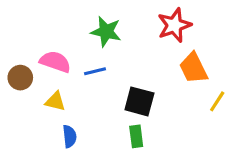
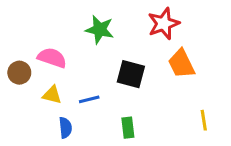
blue line: (95, 71) -> (89, 99), moved
black square: (139, 101) -> (131, 74), moved
yellow line: (217, 101) -> (204, 120), moved, turned -42

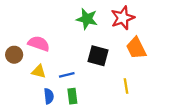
green star: (100, 30) -> (87, 19), moved
yellow line: (204, 120) -> (126, 86), moved
green rectangle: (128, 128) -> (72, 96), moved

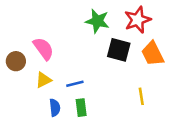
pink semicircle: (39, 44) -> (43, 49), turned 35
black square: (98, 56) -> (119, 50), moved
yellow triangle: (39, 72) -> (43, 80), turned -40

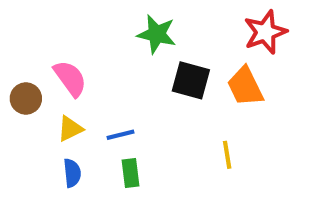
red star: (138, 20) -> (265, 32), moved
blue semicircle: (55, 108) -> (72, 173), moved

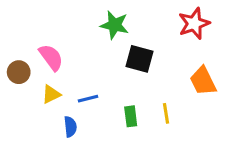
orange trapezoid: (245, 86) -> (203, 81), moved
blue semicircle: (72, 173) -> (70, 127), moved
green rectangle: (131, 173) -> (131, 116), moved

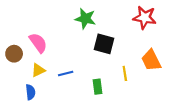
red star: (194, 24) -> (145, 18), turned 30
yellow line: (166, 113) -> (125, 73), moved
blue semicircle: (70, 127) -> (30, 92), moved

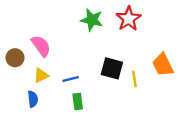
red star: (145, 18) -> (129, 19), moved, turned 30
black square: (104, 44) -> (112, 68), moved
green rectangle: (97, 87) -> (78, 101), moved

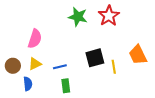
pink semicircle: (41, 46) -> (35, 39), turned 54
brown circle: (15, 58) -> (13, 66), moved
black square: (112, 68) -> (95, 58), turned -30

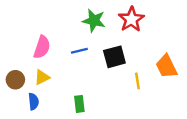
black square: (95, 58) -> (114, 57), moved
blue line: (60, 67) -> (79, 51), moved

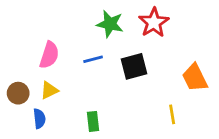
yellow line: (137, 81) -> (172, 114), moved

